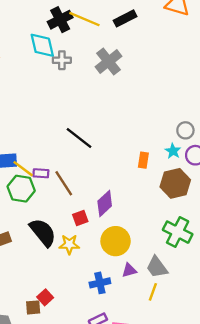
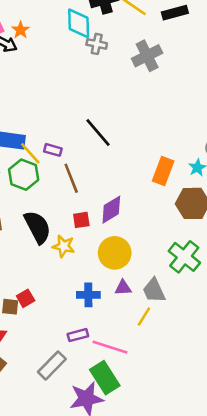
orange rectangle: (143, 160) -> (163, 171), size x1.5
purple rectangle: (41, 173) -> (53, 150), moved

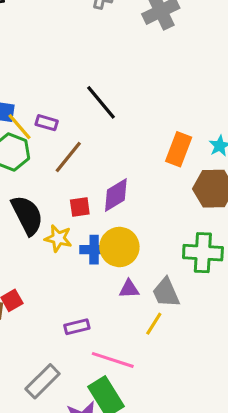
brown line: (71, 178) -> (68, 157), turned 60
green cross: (184, 257) -> (203, 253), turned -36
blue cross: (88, 295) -> (94, 250), moved
purple rectangle: (78, 335) -> (77, 327), moved

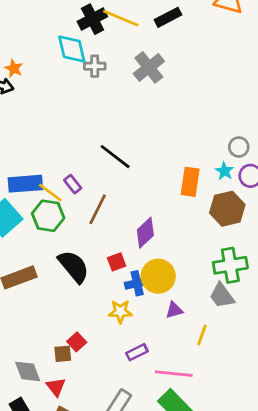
purple rectangle: (47, 123) -> (73, 184), turned 48
red square: (80, 207) -> (117, 262), moved
yellow star: (58, 238) -> (120, 312), moved
gray trapezoid: (166, 293) -> (222, 296), moved

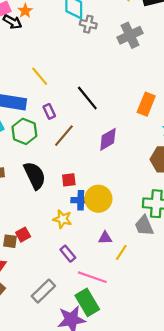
orange rectangle: (190, 182) -> (146, 104), moved
yellow line: (50, 193) -> (40, 76), moved
purple diamond: (145, 233) -> (108, 139), moved
purple triangle: (174, 310) -> (105, 238), moved
purple rectangle: (137, 352) -> (68, 254), turned 63

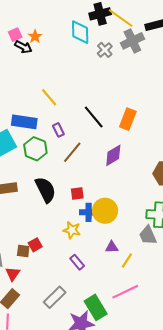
gray cross: (88, 24) -> (105, 50), moved, turned 35
gray cross: (130, 35) -> (132, 41), moved
orange rectangle: (146, 104) -> (128, 119), moved
pink line: (92, 277) -> (125, 292), moved, turned -44

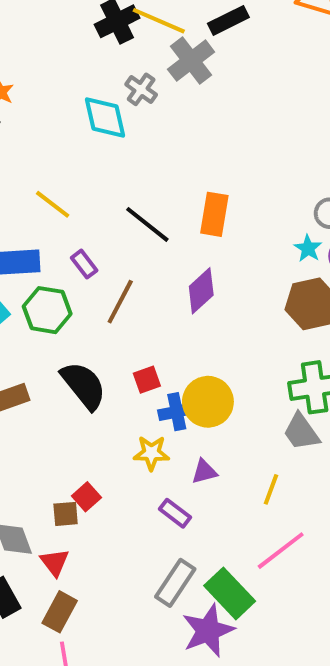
cyan diamond: (80, 32) -> (105, 118), moved
purple triangle: (112, 247) -> (204, 472), moved
gray rectangle: (55, 297) -> (175, 583), moved

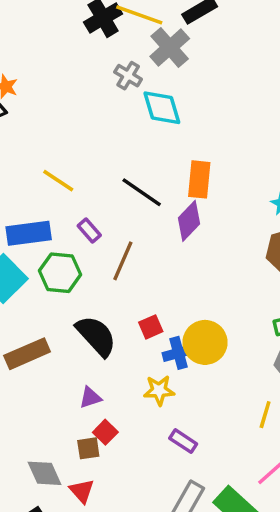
cyan diamond: (105, 118) -> (162, 108), moved
purple diamond: (201, 291) -> (189, 221), moved
purple triangle: (204, 472) -> (90, 398), moved

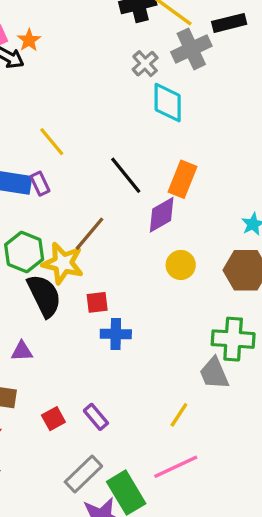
purple rectangle: (89, 231) -> (40, 184), moved
green hexagon: (60, 273) -> (24, 252), moved
yellow circle: (205, 342) -> (181, 265), moved, size x0.7
yellow star: (159, 390) -> (63, 263), moved, size x1.4
red square: (105, 432) -> (53, 419), moved

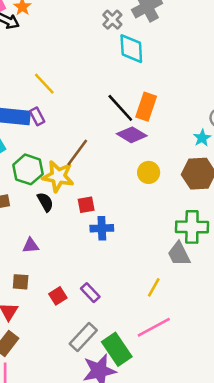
black line: (126, 175) -> (120, 108), moved
purple diamond: (162, 215) -> (132, 135), turned 64
black semicircle: (44, 296) -> (45, 202), size x0.6

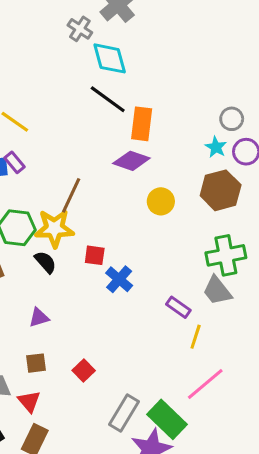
black line: (120, 108) -> (108, 99), moved
red square: (86, 205) -> (95, 255), turned 30
blue cross: (102, 228) -> (119, 279), turned -35
purple rectangle: (90, 293) -> (178, 307), moved

